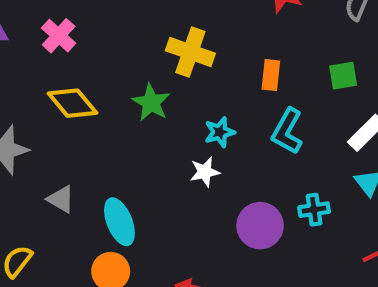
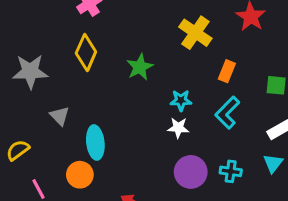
yellow cross: (190, 52) -> (195, 33), moved
yellow diamond: (73, 103) -> (86, 52), turned 48
white star: (205, 172) -> (178, 128), moved

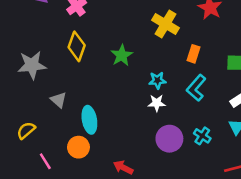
cyan cross: (231, 171) -> (202, 136), turned 30

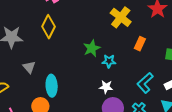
green star: (122, 55) -> (92, 48), moved
cyan L-shape: (196, 88) -> (145, 83), moved
white star: (157, 103) -> (106, 87), moved

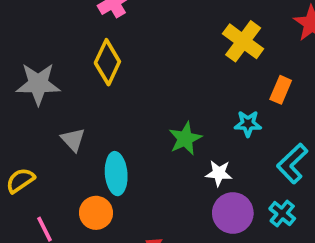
green star: (92, 48) -> (185, 139), moved
cyan star: (109, 61) -> (248, 124), moved

